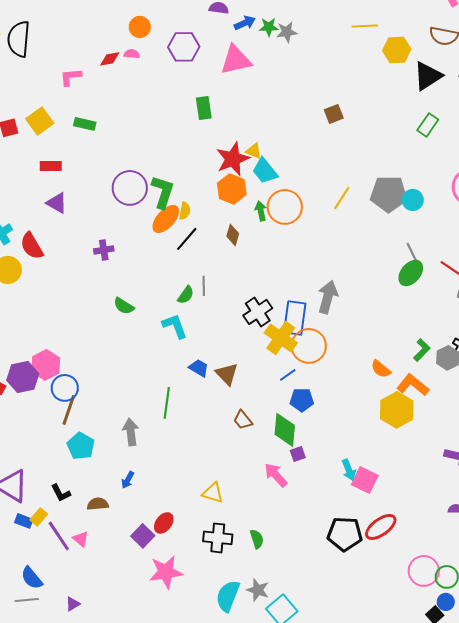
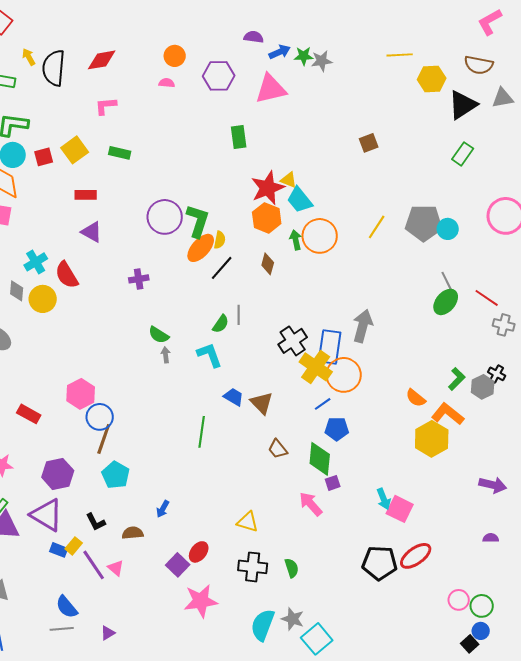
red diamond: (110, 59) -> (102, 60), moved, size x1.4
purple hexagon: (23, 377) -> (58, 474), moved
gray arrow: (131, 432) -> (166, 355), moved, size x0.6
pink circle: (424, 571) -> (459, 600), size x0.7

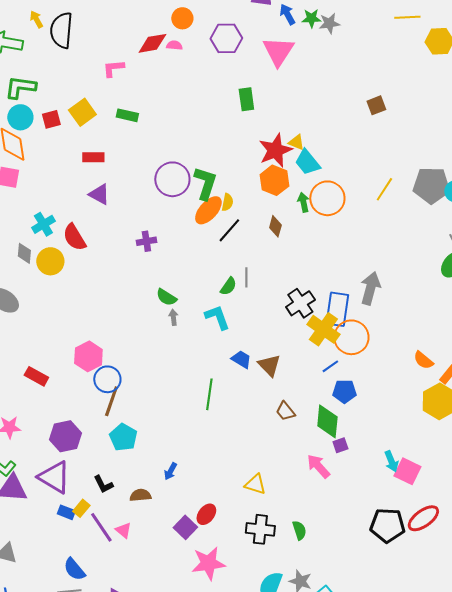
blue arrow: (280, 52) -> (287, 14), turned -95
red diamond: (102, 60) -> (152, 43), moved
pink triangle: (271, 89) -> (278, 51), turned -44

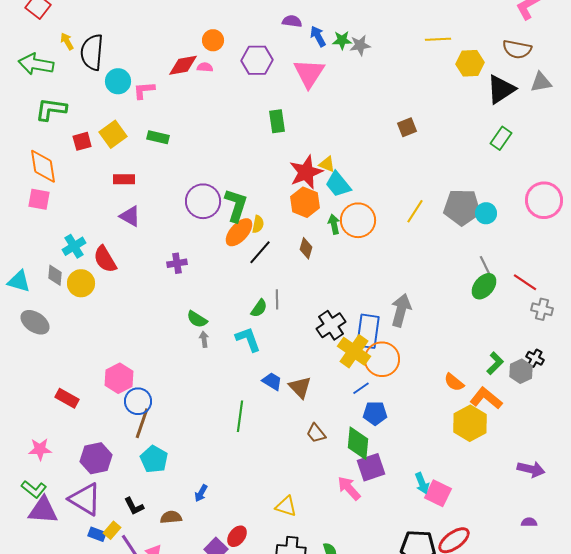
cyan circle: (20, 117) -> (118, 81), moved
purple square: (340, 445) -> (371, 467), size x1.8

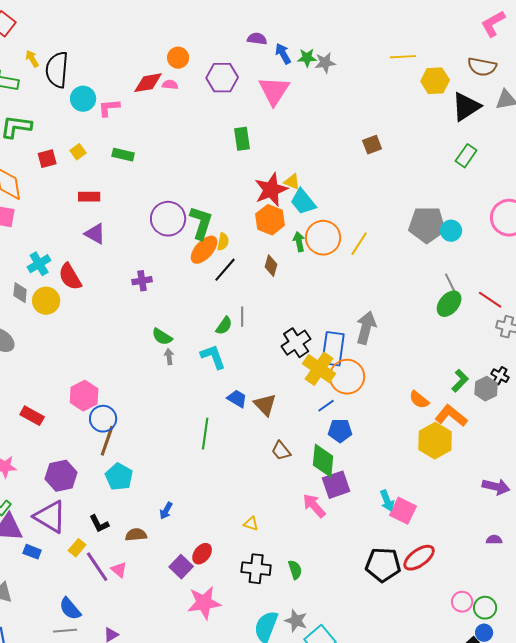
yellow square: (113, 134) -> (78, 152), size x0.6
yellow line: (415, 211) -> (359, 244), moved
yellow triangle: (286, 506) -> (251, 524), size x0.7
blue rectangle: (97, 534) -> (32, 552), moved

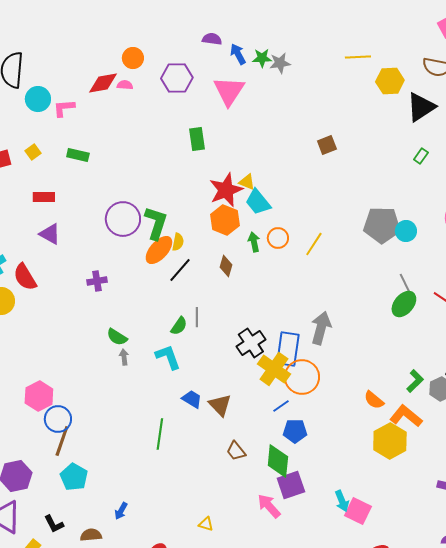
green rectangle: (466, 156) -> (421, 156), size x0.7
orange circle: (323, 238) -> (278, 238), size x0.6

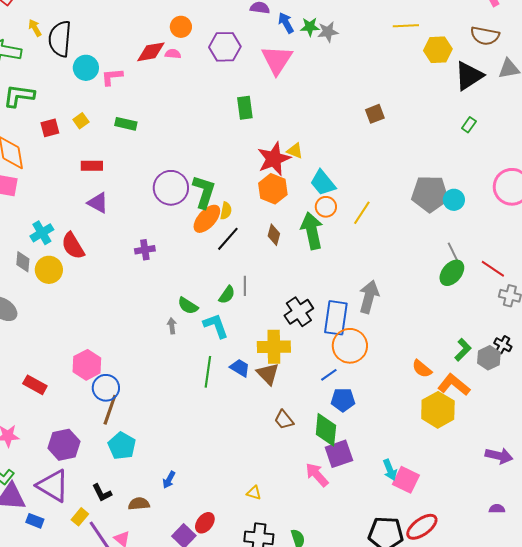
cyan trapezoid: (258, 202) -> (323, 183), moved
green arrow: (254, 242) -> (312, 231), moved, size x1.8
green semicircle: (117, 337) -> (188, 306), moved
yellow cross: (274, 369) -> (274, 347), moved, turned -36
green line: (160, 434) -> (208, 372), moved

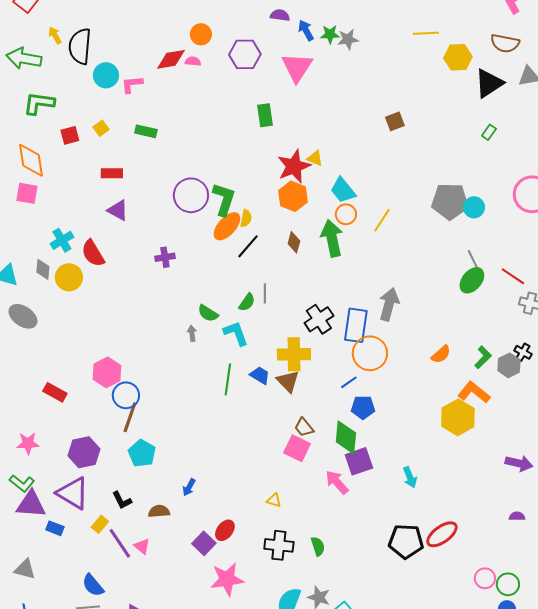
orange semicircle: (422, 369) -> (441, 354), moved, turned -80
pink square: (406, 480) -> (297, 448), moved

